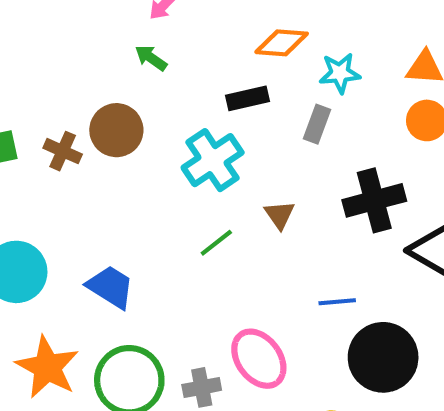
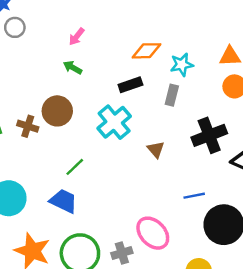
green line: (216, 243) -> (75, 167), moved

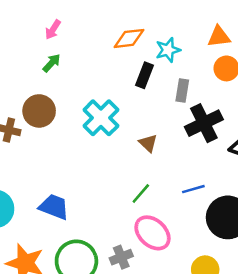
green arrow: (73, 67) -> (52, 63), turned 108
black rectangle: (130, 85) -> (144, 75), moved, turned -45
gray rectangle: (172, 95) -> (182, 91), moved
green line: (75, 167) -> (141, 193), moved

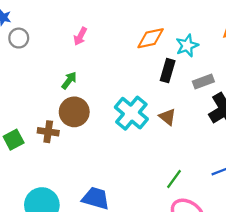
green arrow: (52, 63) -> (69, 80), moved
gray rectangle: (182, 91) -> (203, 82), turned 66
brown triangle: (148, 143) -> (167, 117), moved

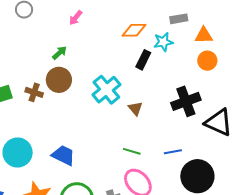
gray rectangle: (203, 82) -> (179, 19), moved
brown triangle: (167, 117) -> (135, 108), moved
green line: (174, 179) -> (132, 151), turned 60

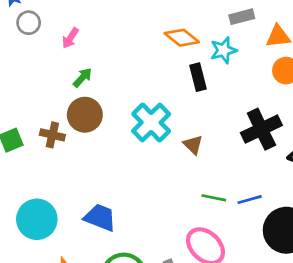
pink arrow: (76, 18) -> (70, 38), moved
orange diamond: (134, 30) -> (182, 38), turned 45
black rectangle: (143, 60) -> (198, 77), turned -36
green line: (132, 151) -> (214, 198), moved

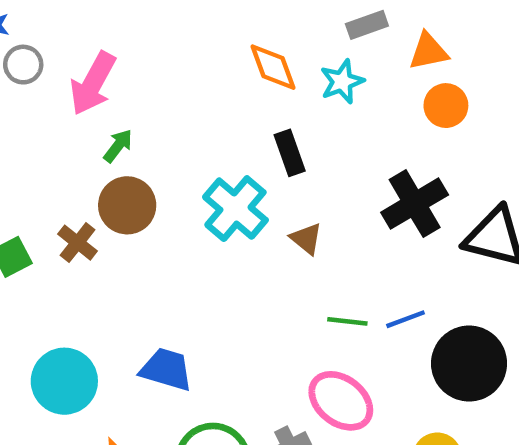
pink arrow: (70, 38) -> (93, 83), size x1.8
orange diamond: (182, 38) -> (273, 67), turned 36
black rectangle: (198, 77) -> (290, 153), moved
brown cross: (52, 135) -> (78, 243), turned 30

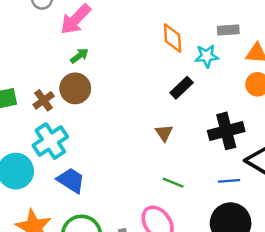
black rectangle: (290, 153) -> (182, 88), moved, turned 50
cyan cross: (235, 209) -> (50, 141), moved
blue line: (405, 319) -> (229, 181), moved

